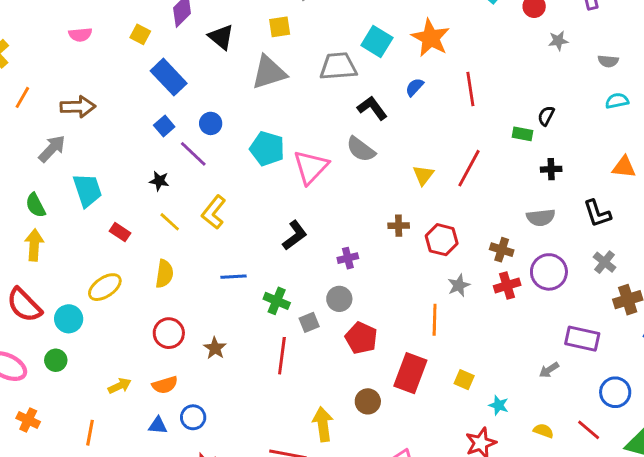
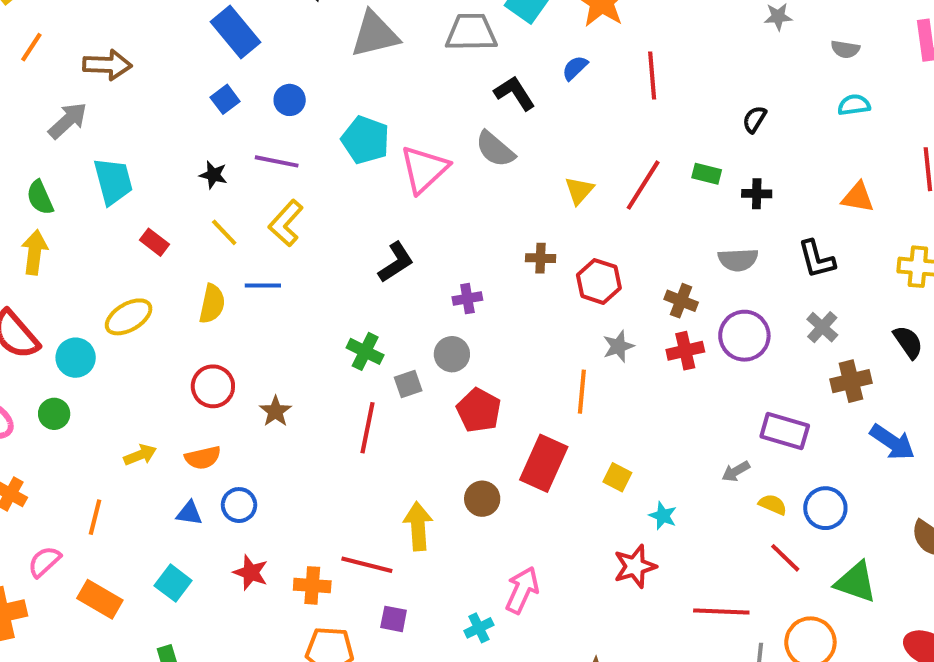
green rectangle: (522, 134) -> (707, 174), moved
purple line: (193, 154) -> (277, 161), moved, turned -36
blue line: (234, 277) -> (263, 285), moved
yellow semicircle: (543, 431) -> (773, 505), moved

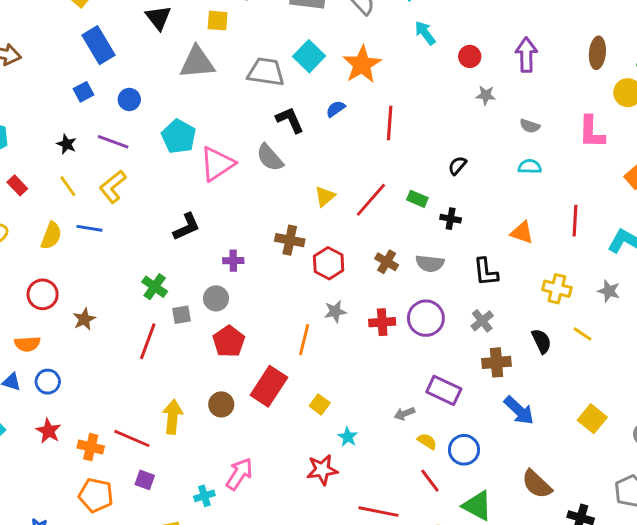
brown cross: (541, 258) -> (290, 240), size x1.4
brown cross: (681, 301) -> (387, 262), moved

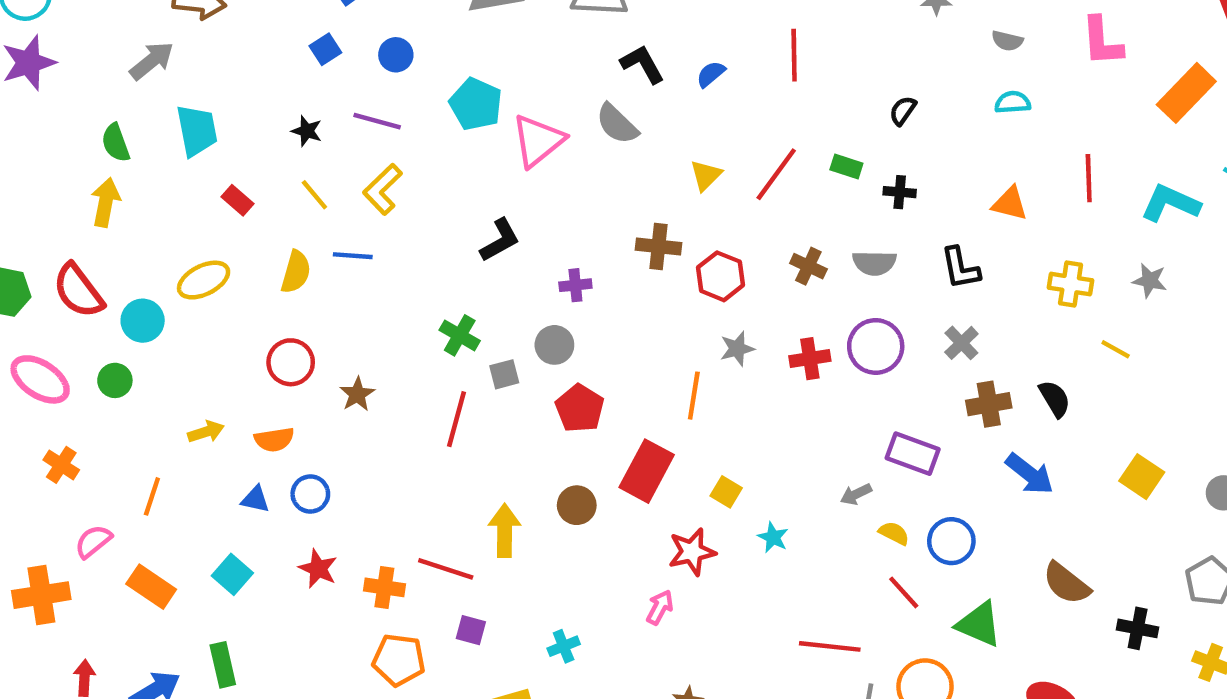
blue semicircle: (336, 109) -> (711, 74), moved
black semicircle: (541, 341) -> (1055, 399), moved
red star: (322, 470) -> (692, 552), moved
pink arrow: (239, 474) -> (660, 607), moved, size x0.7

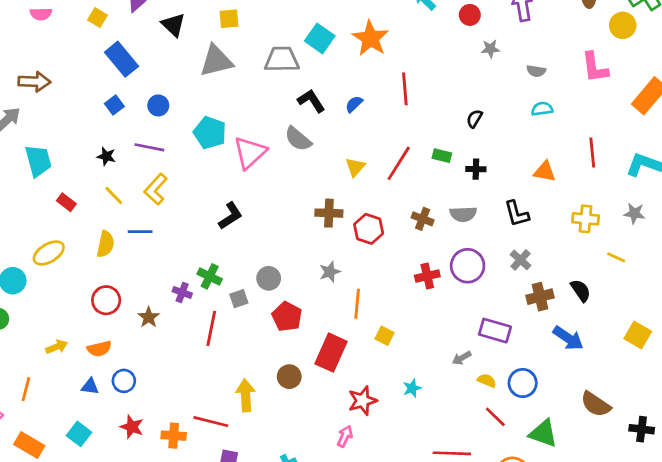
purple cross: (575, 285) -> (182, 292), moved, turned 30
gray star: (737, 349) -> (330, 272), moved
yellow square: (726, 492) -> (384, 336), moved
cyan star: (773, 537) -> (412, 388), turned 30

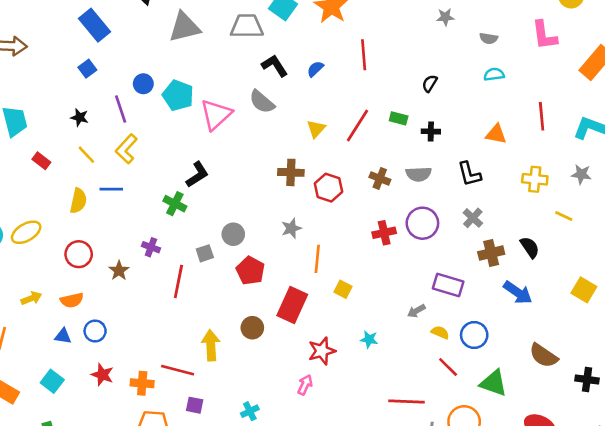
blue circle: (158, 105) -> (143, 84), moved
purple line: (149, 147) -> (121, 109), turned 60
yellow ellipse: (49, 253) -> (26, 232), moved
green cross: (210, 276) -> (175, 204), moved
cyan star: (412, 388) -> (369, 339), turned 30

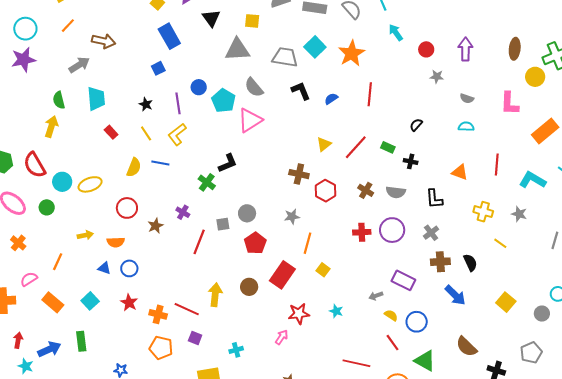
gray semicircle: (262, 102) -> (254, 87), moved

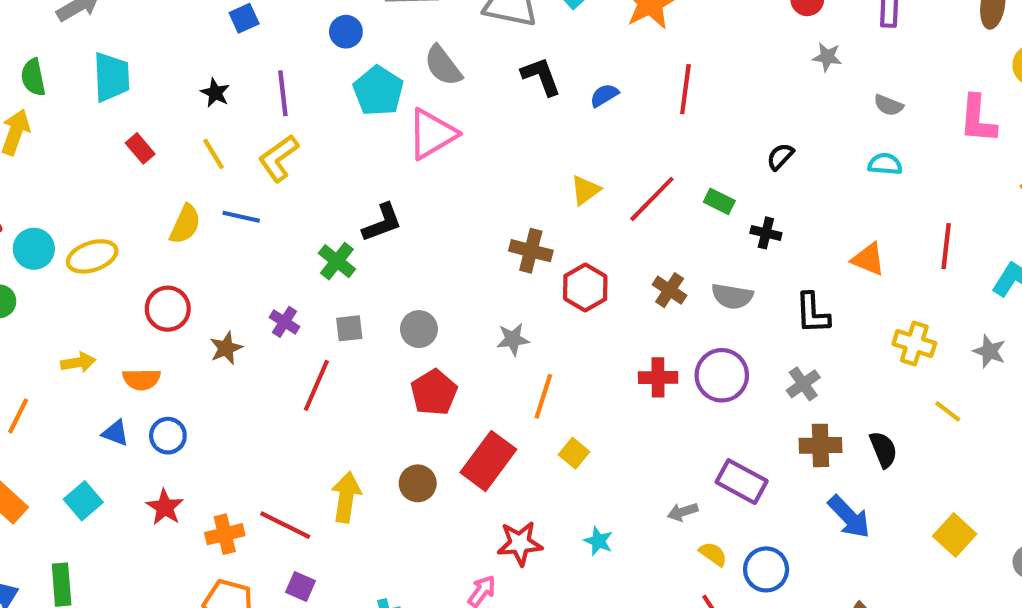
blue circle: (199, 87) -> (346, 32), moved
gray square: (223, 224) -> (349, 328), moved
orange cross: (158, 314) -> (225, 534), turned -30

